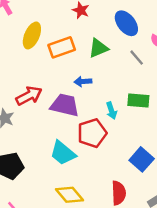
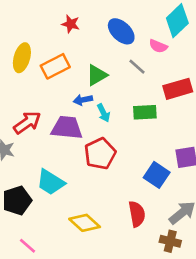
green triangle: (98, 48) -> (97, 75), moved
cyan arrow: (111, 111) -> (104, 113), moved
cyan trapezoid: (63, 153) -> (51, 182), moved

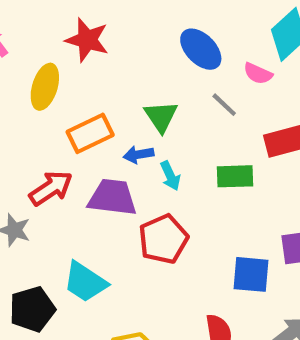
red star: (71, 24) -> (87, 40), moved, size x1.5
orange rectangle: (55, 66) -> (90, 133), moved
green triangle: (97, 75) -> (161, 116), turned -35
blue square: (157, 175) -> (251, 274), turned -30

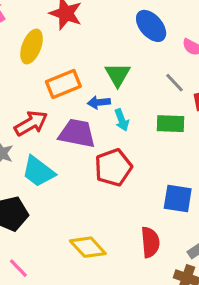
gray line: (224, 105) -> (175, 83), moved
cyan trapezoid: (85, 282) -> (38, 171), moved

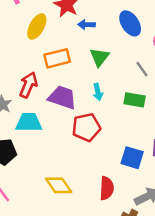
blue arrow: (99, 102) -> (87, 25), moved
red arrow: (31, 123) -> (28, 85), turned -45
cyan trapezoid: (38, 171) -> (29, 122), turned 136

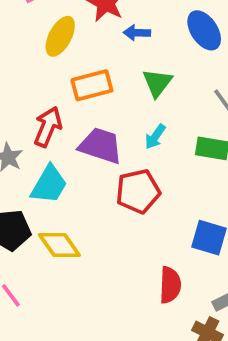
cyan arrow: (98, 92) -> (155, 137), turned 49
cyan trapezoid: (29, 122) -> (49, 185), turned 120
yellow diamond: (59, 185) -> (59, 245), moved

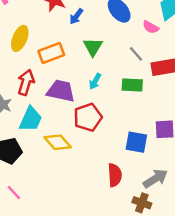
blue arrow: (137, 33) -> (76, 16), turned -49
yellow ellipse: (60, 36) -> (20, 38), moved
yellow diamond: (59, 245) -> (58, 142), moved

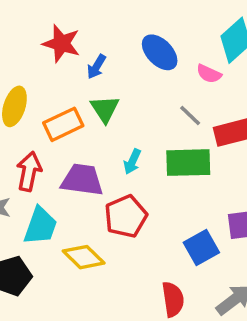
green triangle: (93, 47) -> (105, 109), moved
green rectangle: (132, 85) -> (188, 163), size x1.4
blue square: (136, 142) -> (201, 248), turned -35

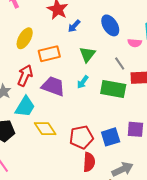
pink semicircle: (209, 74) -> (135, 43), turned -32
green triangle: (105, 109) -> (87, 54), moved
red pentagon: (126, 216) -> (81, 137), moved

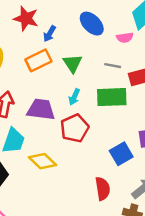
orange rectangle: (49, 54) -> (38, 60), moved
gray line: (120, 64) -> (113, 66), turned -32
red pentagon: (81, 137) -> (75, 128), moved

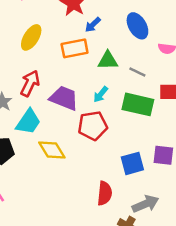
green triangle: (73, 63) -> (108, 60), turned 48
gray line: (113, 66) -> (137, 72), moved

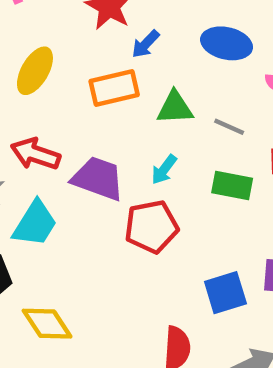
blue ellipse: (137, 26) -> (227, 43), turned -45
red arrow: (30, 83) -> (35, 154), turned -95
green rectangle: (138, 104) -> (232, 186), size x0.7
yellow diamond: (52, 150) -> (47, 324), moved

